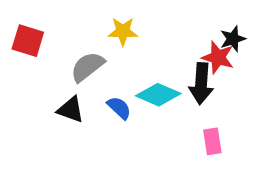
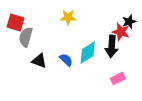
gray semicircle: (87, 67) -> (26, 37), moved, turned -36
cyan diamond: (158, 95) -> (88, 53), turned -55
pink rectangle: (212, 141) -> (118, 78), turned 72

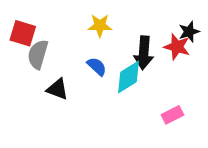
black arrow: (112, 46) -> (144, 53), moved
blue semicircle: (66, 60) -> (97, 66), moved

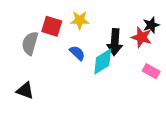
red square: (23, 33) -> (52, 26), moved
black triangle: (57, 89) -> (25, 91), moved
pink rectangle: (172, 115) -> (151, 71), moved, turned 56

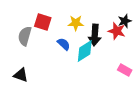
yellow star: (80, 20) -> (76, 23), moved
pink rectangle: (151, 71) -> (125, 70), moved

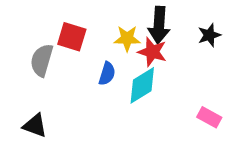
red star: (117, 31) -> (152, 52), moved
black arrow: (95, 35) -> (159, 25), moved
blue semicircle: (64, 44) -> (107, 74), turned 64

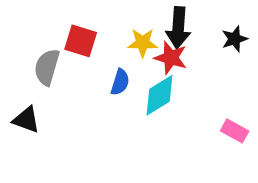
black triangle: (35, 126) -> (26, 120), moved

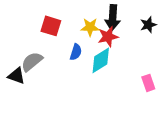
red star: (171, 58) -> (108, 37), turned -30
gray semicircle: (47, 67) -> (32, 62), moved, turned 35
pink rectangle: (235, 131) -> (148, 83), turned 42

